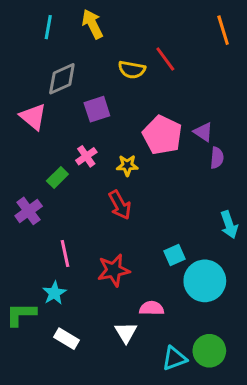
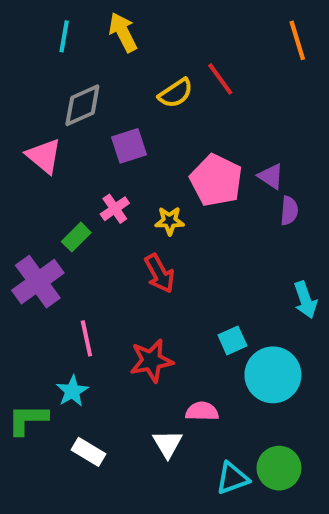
yellow semicircle: (132, 70) -> (176, 93), turned -44
purple cross: (29, 211) -> (38, 282), size x1.4

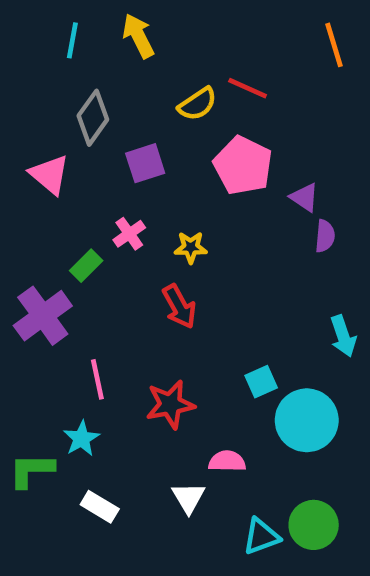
red line: (220, 79) -> (248, 88), turned -30
gray diamond: (82, 105) -> (93, 118), turned -30
pink pentagon: (216, 180) -> (243, 165), moved

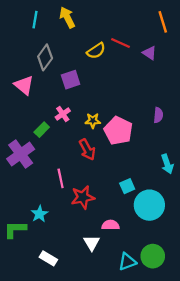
pink pentagon: (243, 165) -> (118, 131), moved
purple triangle: (304, 197) -> (149, 53), moved
pink line: (97, 379) -> (61, 178), moved
white rectangle: (100, 507) -> (48, 258), moved

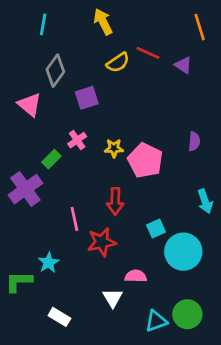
yellow arrow: (67, 17) -> (103, 22), moved
red arrow: (87, 150) -> (115, 201), moved, turned 30

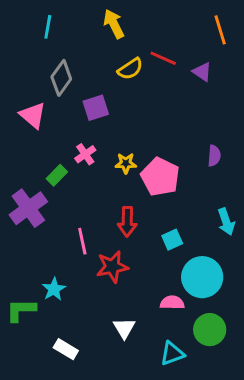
cyan square: (156, 228) -> (172, 240), moved
pink semicircle: (136, 276) -> (172, 303), moved
green circle: (187, 314) -> (210, 330), moved

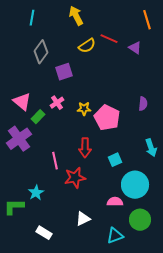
pink triangle: (33, 115) -> (22, 102), moved
white triangle: (124, 328) -> (83, 219), turned 35

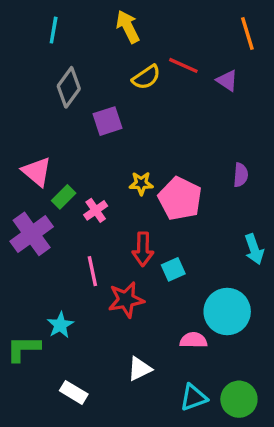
pink cross: (57, 103) -> (96, 210), moved
cyan square: (115, 160) -> (173, 269), moved
green circle: (140, 220) -> (239, 399), moved

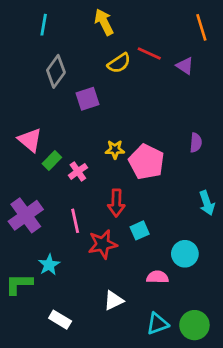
purple cross: (32, 234) -> (26, 215), moved
cyan square: (173, 269) -> (140, 230), moved
cyan circle: (227, 312) -> (185, 254), size x0.7

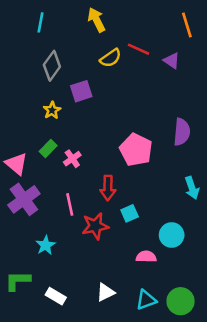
pink triangle: (30, 140) -> (16, 164), moved
purple semicircle: (196, 143) -> (182, 132), size x1.5
yellow star: (115, 150) -> (52, 110), moved, turned -30
green L-shape: (19, 284) -> (18, 281), moved
white triangle: (114, 300) -> (105, 292), moved

